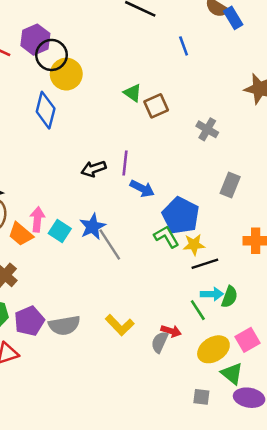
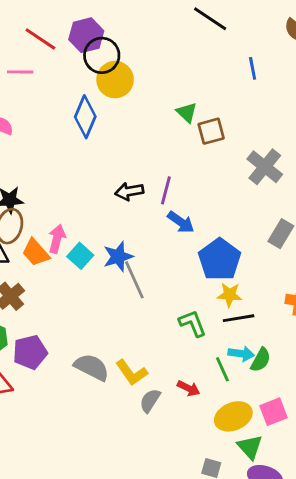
gray cross: (207, 129) -> (265, 167), size x1.4
green L-shape: (166, 237) -> (193, 323), moved
gray semicircle: (64, 325) -> (92, 367), moved, turned -152
gray semicircle: (160, 342) -> (150, 401), moved

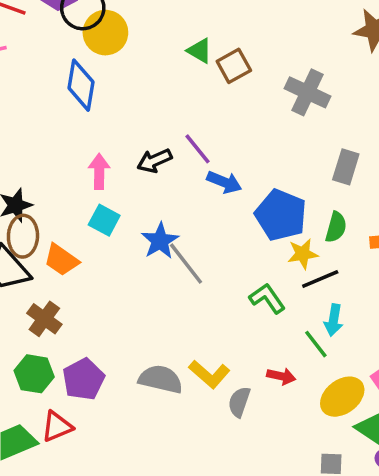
purple line: (166, 190) -> (197, 149), turned -40
pink arrow: (57, 239) -> (99, 171), moved
cyan square: (80, 256) -> (104, 220), moved
cyan arrow: (241, 354) -> (334, 320), turned 105
green semicircle: (261, 360) -> (336, 227), moved

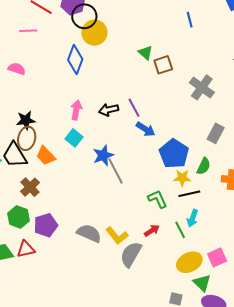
red arrow: (281, 376) -> (152, 231), moved, turned -56
gray semicircle: (239, 402) -> (131, 254), size x1.5

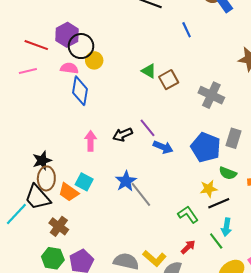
yellow circle: (94, 33) -> (94, 60), size x0.7
pink semicircle: (17, 69) -> (69, 68), moved
cyan square: (74, 138) -> (84, 182), moved
blue pentagon: (174, 154) -> (206, 147), moved
green semicircle: (204, 166) -> (228, 173), turned 96

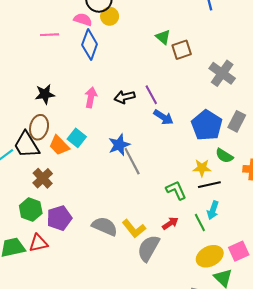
pink line: (28, 71) -> (50, 35), moved
black star: (42, 160) -> (45, 94), moved

